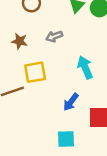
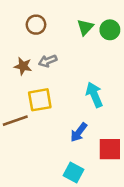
gray arrow: (54, 36) -> (48, 61), moved
cyan square: (66, 139) -> (74, 172), turned 30

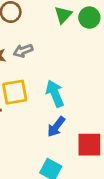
cyan arrow: (94, 95) -> (55, 93), moved

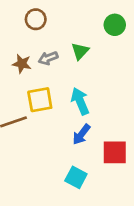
green triangle: (63, 15) -> (80, 51), moved

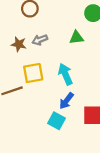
green triangle: (80, 51) -> (76, 38), moved, turned 40
cyan square: (76, 177) -> (56, 121), moved

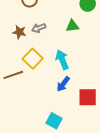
yellow square: (33, 73) -> (33, 59), turned -36
cyan square: (56, 121) -> (54, 121), moved

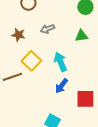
green triangle: (72, 26) -> (81, 36), moved
gray arrow: (39, 28) -> (47, 29), moved

